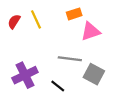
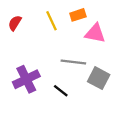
yellow line: (36, 19) -> (52, 21), moved
pink triangle: (91, 31) -> (95, 33), turned 30

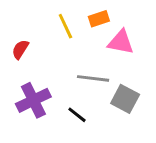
red semicircle: (15, 23) -> (20, 49), moved

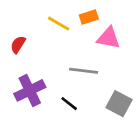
yellow line: (65, 26) -> (59, 24), turned -35
gray square: (125, 99) -> (119, 104), moved

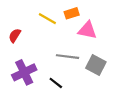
gray square: (119, 104) -> (96, 65), moved

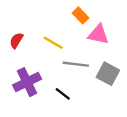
orange rectangle: (72, 13) -> (81, 15), turned 64
yellow line: (47, 19) -> (53, 43), moved

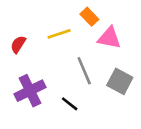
yellow line: (53, 43) -> (59, 34), moved, turned -48
gray line: (76, 64) -> (84, 71), turned 60

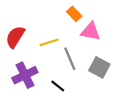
yellow line: (59, 34) -> (49, 42), moved
red semicircle: (18, 44) -> (15, 37), size x1.5

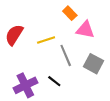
purple cross: (25, 75) -> (25, 85), moved

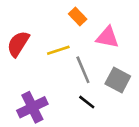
orange rectangle: (70, 13) -> (78, 17), moved
black line: (54, 81) -> (87, 102), moved

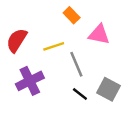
gray square: (118, 80) -> (109, 89), moved
purple cross: (32, 107) -> (30, 81), moved

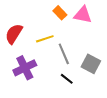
pink triangle: (99, 34) -> (83, 15), moved
gray square: (109, 89) -> (91, 64), moved

